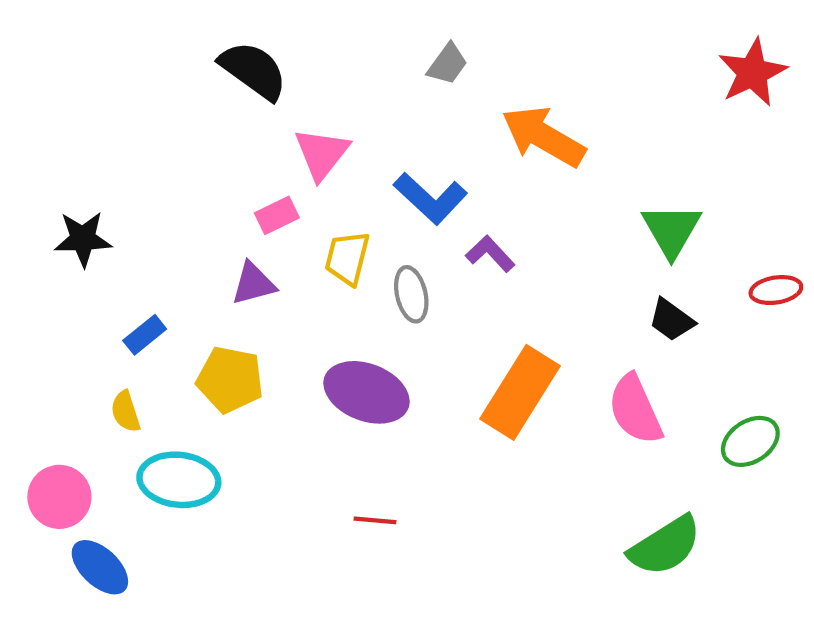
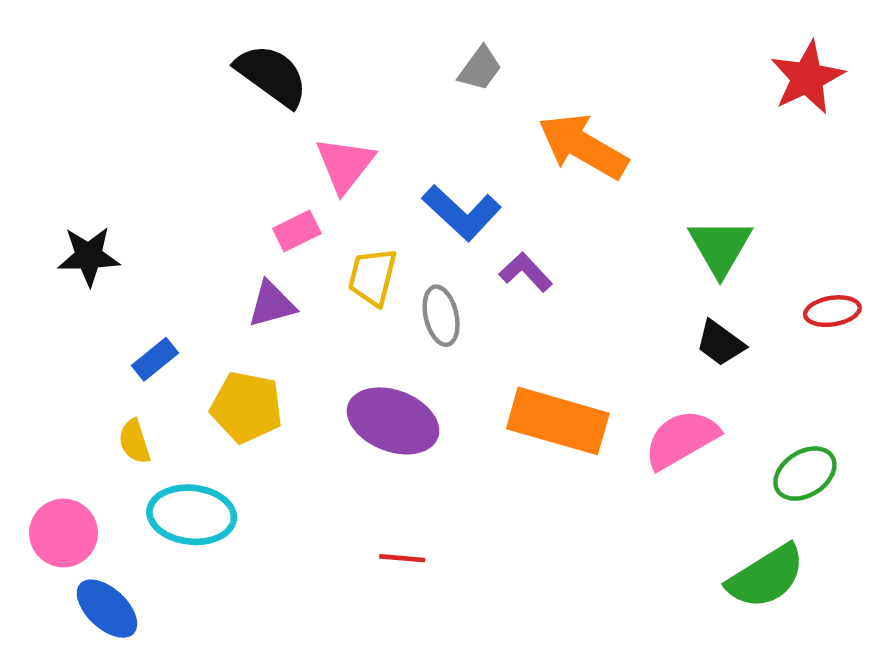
orange rectangle: (520, 392) -> (558, 421), turned 74
pink semicircle: (635, 409) -> (681, 439), turned 84
green semicircle: (665, 546) -> (766, 577), moved

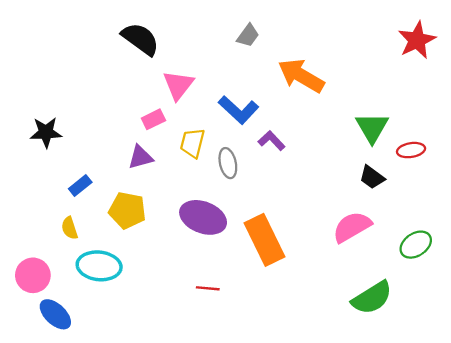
red ellipse: (832, 311) -> (411, 150), moved
orange rectangle: (558, 421) -> (264, 240), moved, turned 48
green semicircle: (766, 577) -> (372, 298), moved

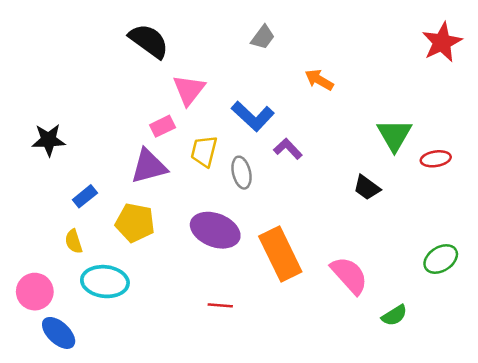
orange arrow: (301, 76) -> (319, 80), size x0.6
purple triangle: (140, 157) -> (149, 166), size x1.4
black trapezoid: (372, 177) -> (367, 188), moved
pink semicircle: (352, 227) -> (349, 275), moved, turned 78
green semicircle: (372, 298) -> (394, 315), size x0.6

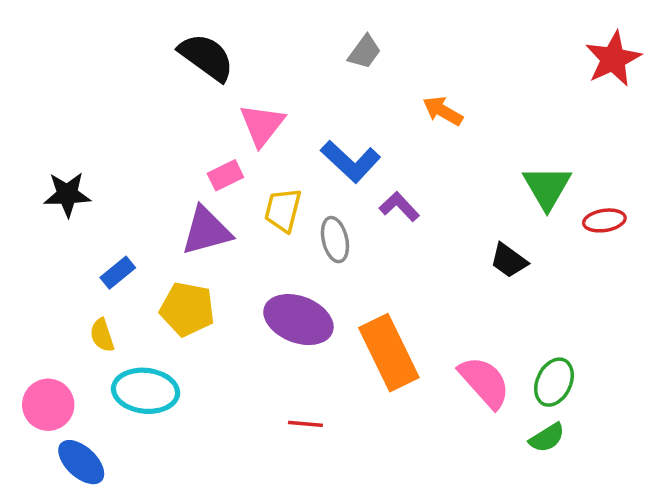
green ellipse: (441, 259) -> (554, 382), moved, turned -32

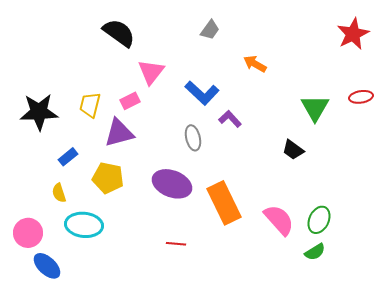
black star: (67, 194) -> (39, 112), size x1.4
yellow trapezoid: (283, 210) -> (90, 105), moved
red ellipse: (604, 220) -> (361, 97), moved

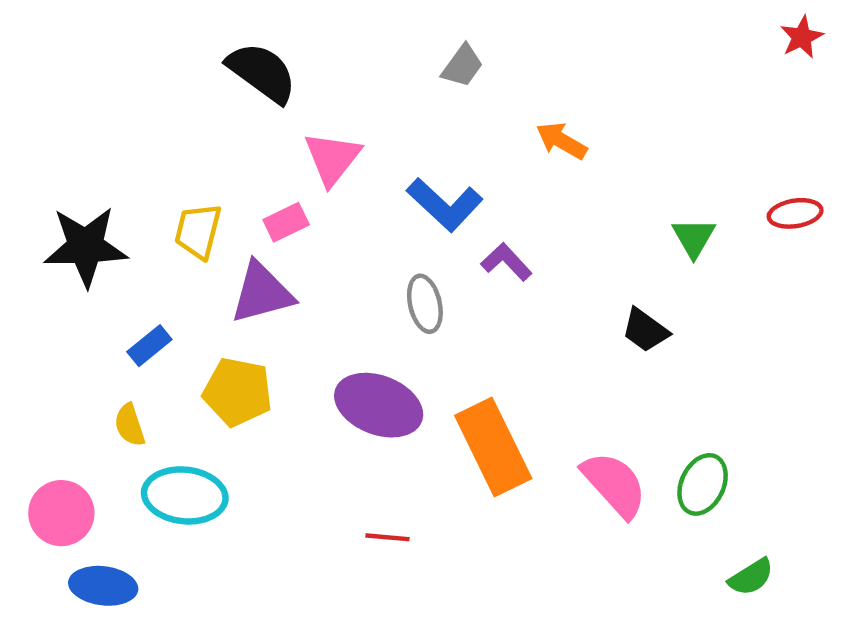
red star: (353, 34) -> (802, 37), moved, size x0.6
green triangle: (315, 108) -> (694, 238), size x0.7
green semicircle: (315, 252) -> (751, 577), moved
blue ellipse: (47, 266) -> (103, 586), turned -36

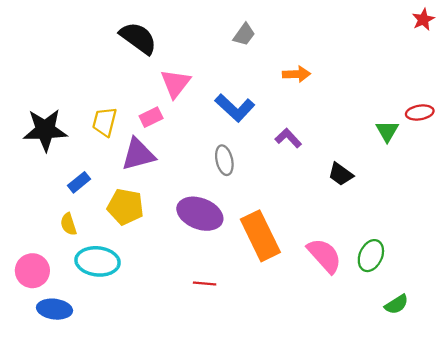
orange arrow: (562, 141) -> (296, 74), turned 148
green triangle: (694, 238) -> (387, 131), moved
purple L-shape: (506, 262) -> (288, 138), moved

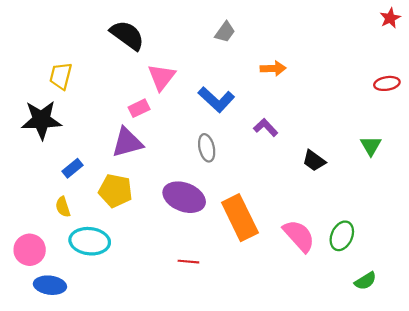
red ellipse: (420, 113) -> (387, 83), moved
yellow trapezoid: (105, 122) -> (61, 76), moved
green triangle: (387, 131) -> (371, 146), moved

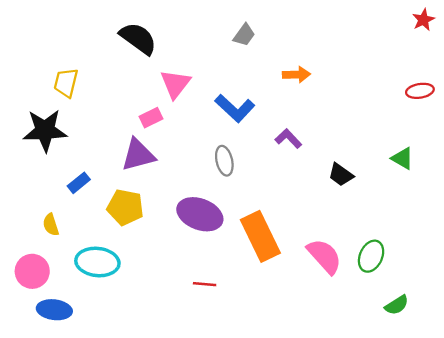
green triangle: (371, 146) -> (402, 158), turned -30
yellow semicircle: (63, 207) -> (51, 225), moved

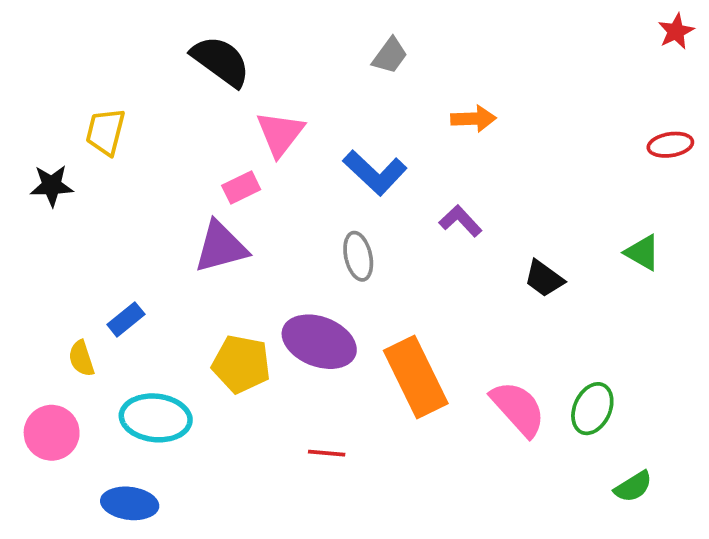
black star: (45, 130) -> (52, 186), moved, size x0.6
blue rectangle: (79, 183) -> (126, 319), moved
yellow pentagon: (125, 207) -> (241, 364), moved
blue ellipse: (54, 310) -> (130, 503), moved

